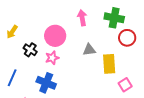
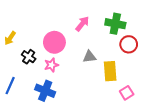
pink arrow: (82, 18) -> (82, 24), turned 49

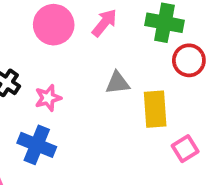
pink circle: (54, 42) -> (54, 25), moved

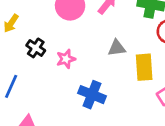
blue cross: (37, 145) -> (92, 95), moved

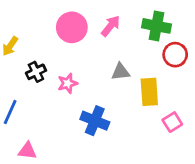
black cross: (36, 48) -> (36, 72), turned 30

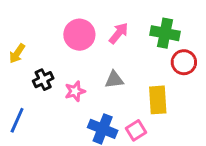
gray triangle: (121, 72) -> (114, 80), moved
pink square: (172, 122) -> (136, 130), moved

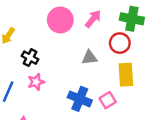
red circle: (184, 62) -> (120, 43), moved
black cross: (43, 80) -> (30, 58), turned -35
pink star: (75, 91) -> (36, 82), moved

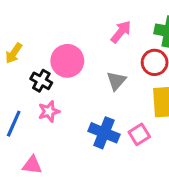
pink circle: (60, 20) -> (67, 61), moved
gray triangle: (89, 58) -> (116, 81), turned -42

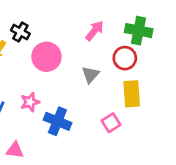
black cross: (41, 81) -> (20, 32), moved
blue cross: (104, 133) -> (57, 121), moved

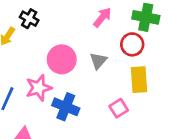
pink circle: (46, 57) -> (62, 59), moved
pink star: (30, 102) -> (39, 88), size x1.4

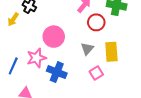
red circle: (132, 44) -> (96, 22), moved
gray triangle: (98, 61) -> (87, 49), moved

